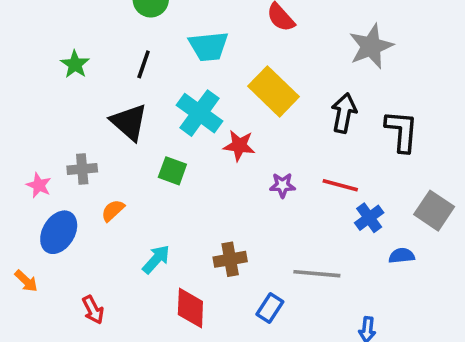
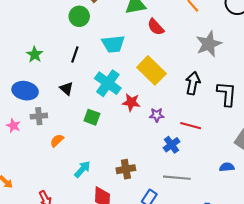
black triangle: (129, 122) -> (66, 89), size x0.6
purple star: (282, 185) -> (157, 115), moved
blue cross: (369, 218) -> (172, 145), moved
blue ellipse: (59, 232) -> (25, 91), moved, turned 70

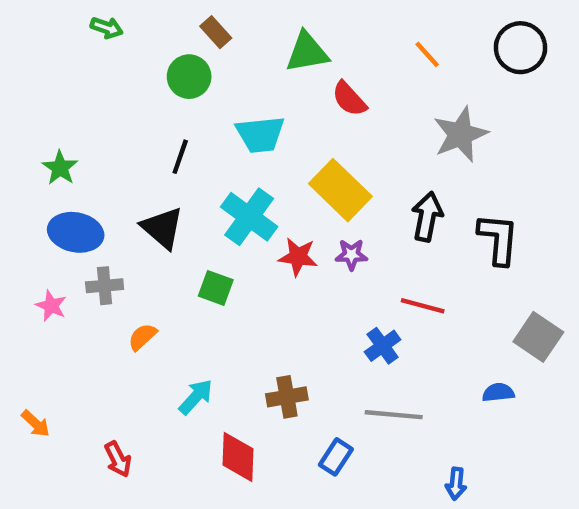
green star: (35, 55) -> (60, 168), moved
black triangle: (66, 89) -> (162, 228), size x1.5
purple star: (157, 115) -> (351, 255), moved

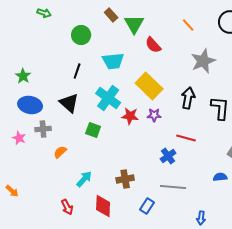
brown rectangle: (216, 32) -> (111, 15), moved
green triangle: (307, 52) -> (134, 24), turned -50
red arrow: (118, 459) -> (67, 207), moved

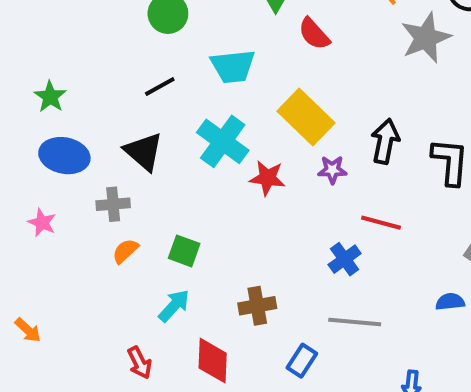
gray star: (203, 61) -> (426, 38), moved
black line: (77, 71) -> (160, 87), turned 42
purple star: (154, 115) -> (332, 170), moved
gray cross: (43, 129) -> (113, 204), moved
green square: (93, 130) -> (184, 251), moved

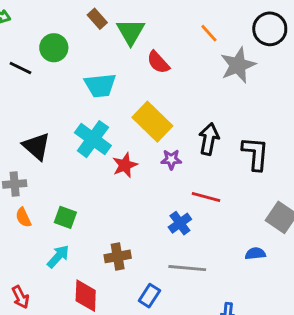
black line: (160, 87) -> (20, 68), moved, turned 55
red star: (267, 178) -> (125, 165), turned -30
orange semicircle: (125, 251) -> (23, 217), turned -72
red arrow: (140, 363) -> (20, 297), moved

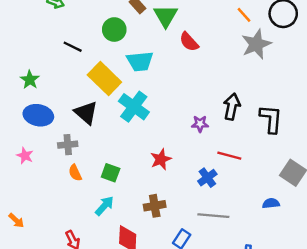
orange line: (209, 33) -> (244, 15), moved
green circle: (54, 48) -> (114, 30), moved
yellow rectangle: (152, 122) -> (104, 78), moved
red star: (125, 165) -> (161, 159), moved

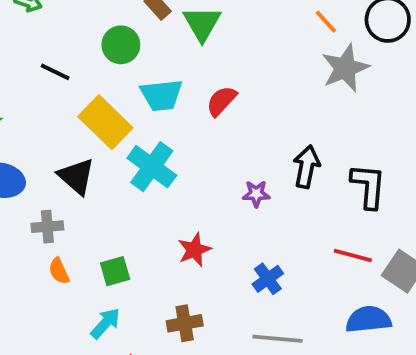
red semicircle: (189, 42) -> (221, 101), moved, turned 85
red line: (229, 156) -> (353, 256), moved
green square: (111, 173) -> (115, 271), turned -36
blue semicircle: (271, 203) -> (368, 319), size x1.6

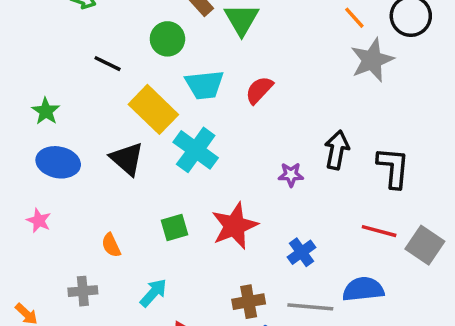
gray cross: (47, 227) -> (83, 291), moved
red star: (194, 250) -> (234, 226), size x1.5
green square: (115, 271) -> (175, 228), moved
blue semicircle: (368, 319) -> (363, 289), moved
brown cross: (185, 323) -> (249, 302), moved

